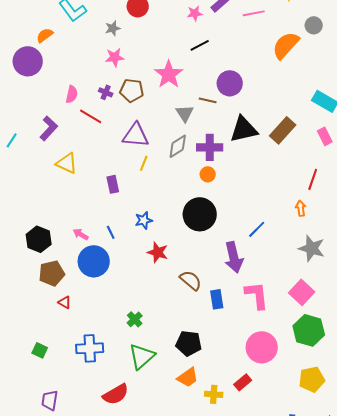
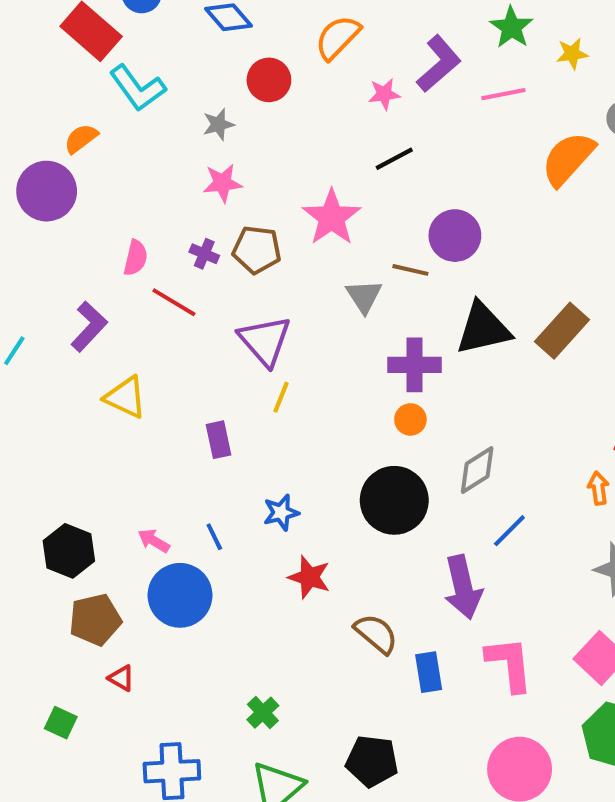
purple triangle: (136, 135) -> (265, 341), turned 44
gray diamond: (178, 146) -> (477, 470), moved
green square: (40, 350) -> (61, 723), moved

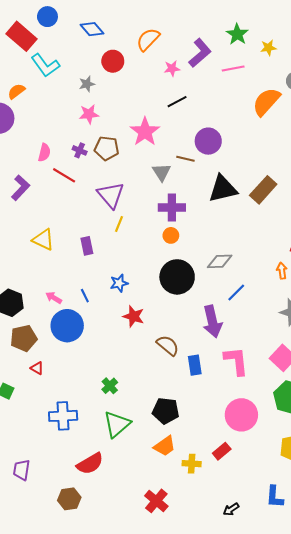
purple cross: (414, 365) -> (172, 207), moved
yellow triangle: (125, 397) -> (43, 240), moved
orange circle: (410, 419) -> (171, 235), moved
gray diamond: (477, 470) -> (220, 261), turned 30

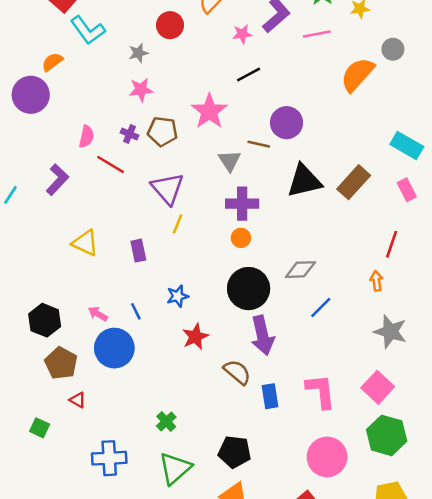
red star: (134, 316) -> (195, 337), turned 30
purple arrow: (212, 322) -> (262, 335), moved
brown pentagon: (24, 338) -> (61, 363), turned -30

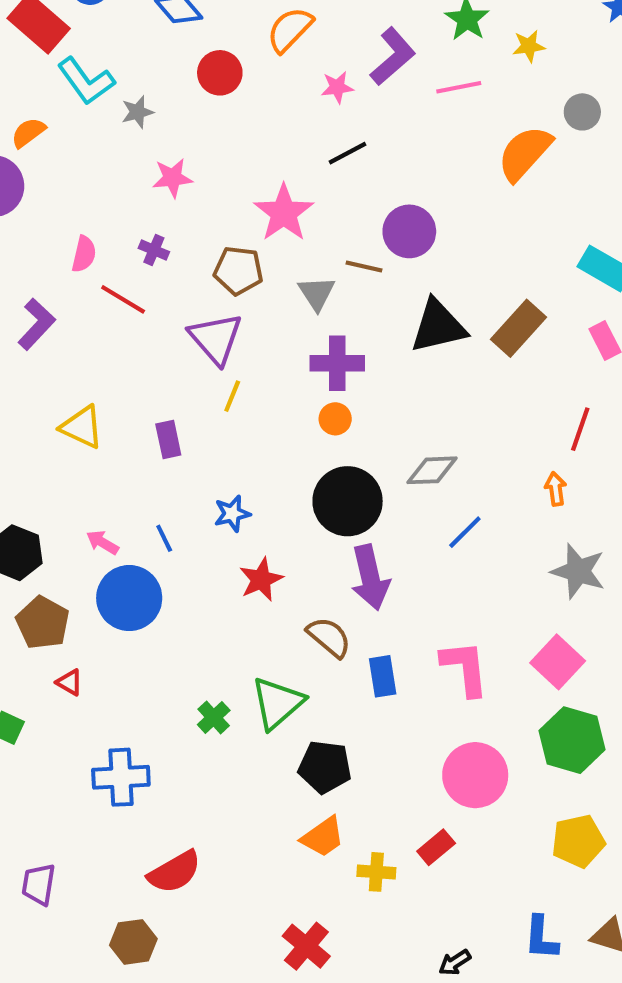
gray star: (138, 53) -> (137, 112), moved
brown pentagon: (162, 132) -> (238, 271), moved
green triangle: (175, 468) -> (277, 703), moved

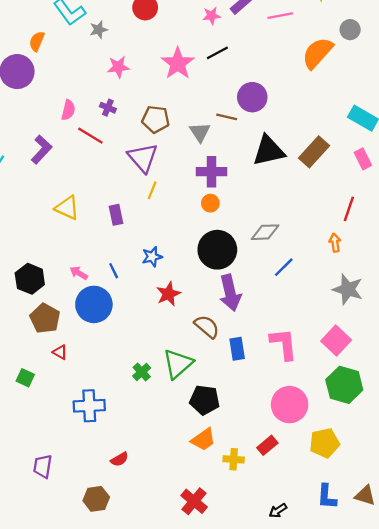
orange semicircle: (28, 133) -> (37, 41), turned -30
pink star: (284, 213) -> (178, 63), moved
yellow pentagon: (578, 841) -> (324, 443), moved
red semicircle: (175, 872) -> (120, 459), size x0.6

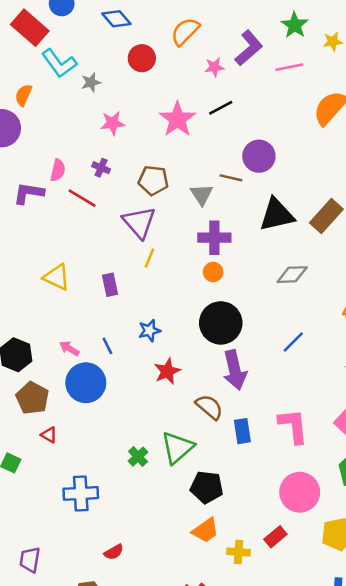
purple L-shape: (41, 150) -> (29, 193), moved, turned -124
gray diamond: (265, 232) -> (292, 275), moved

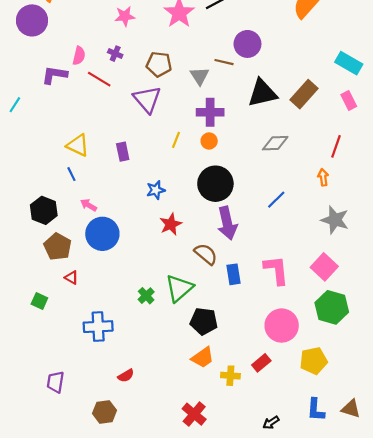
yellow line: (149, 258) -> (176, 140), moved
blue line: (107, 346) -> (71, 174), moved

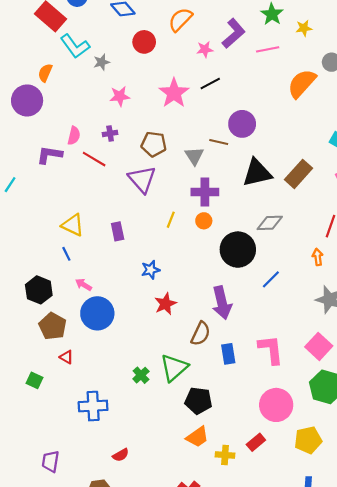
purple cross: (115, 54) -> (110, 133), turned -32
black circle: (215, 184) -> (238, 250), moved
brown semicircle: (206, 254) -> (201, 334), turned 75

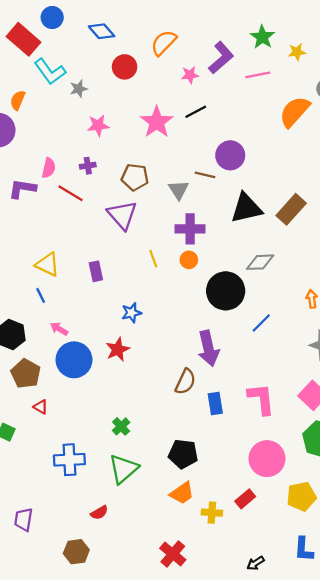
yellow line: (171, 220) -> (153, 259), turned -42
red star: (165, 304) -> (118, 349), moved
green triangle: (174, 368) -> (123, 469), moved

